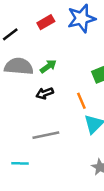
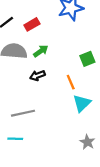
red rectangle: (46, 22) -> (32, 24), moved
gray line: (46, 135) -> (23, 113), moved

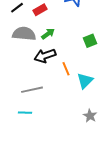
black arrow: (37, 75) -> (45, 56), size x1.5
orange line: (71, 82) -> (66, 69), moved

